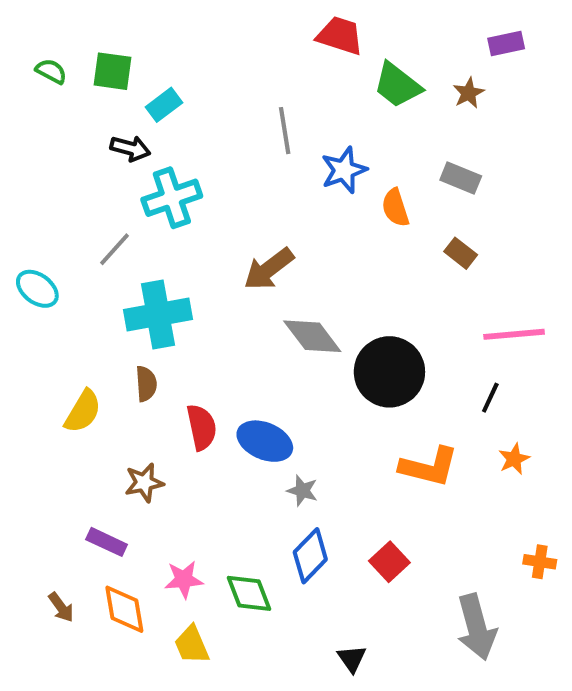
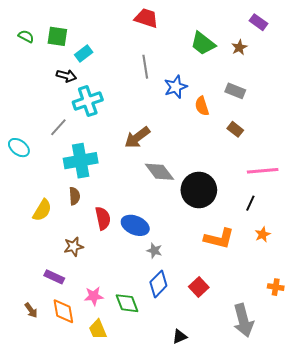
red trapezoid: (340, 36) -> (146, 18), moved
purple rectangle: (506, 44) -> (259, 22), turned 48
black triangle: (352, 659) -> (180, 337), turned 42

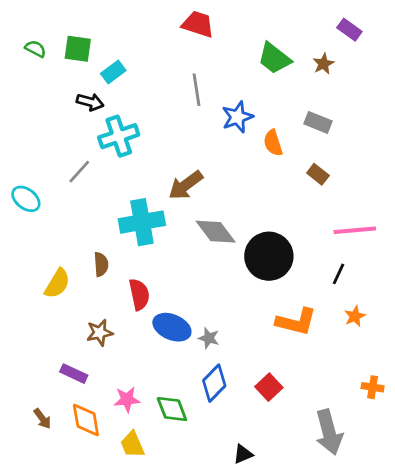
cyan cross: (81, 161) -> (142, 222), moved
blue ellipse: (135, 225) -> (172, 327), moved

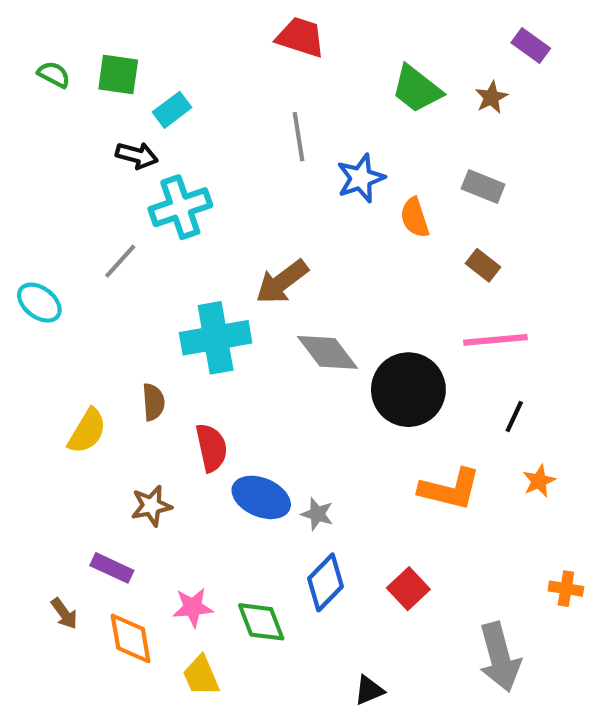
pink line: (355, 230) -> (495, 340), moved
brown arrow: (42, 419) -> (64, 614), moved

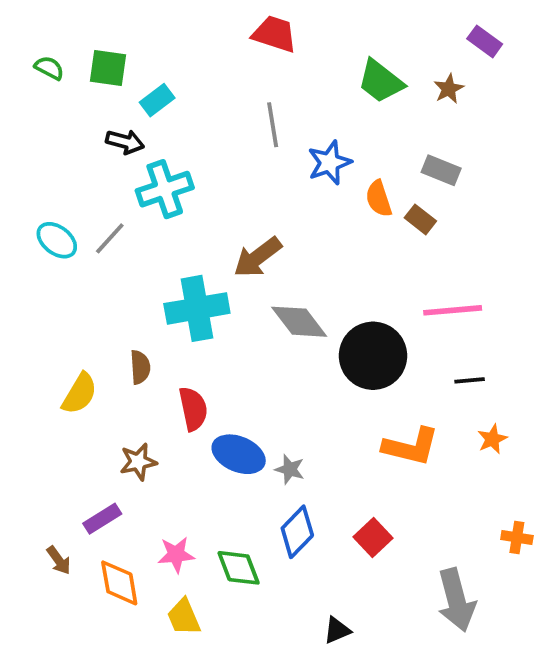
brown rectangle: (483, 265) -> (420, 219), moved
cyan ellipse: (39, 303) -> (57, 240), moved
black line: (514, 417) -> (470, 380), turned 60
purple rectangle: (112, 568) -> (102, 519), turned -57

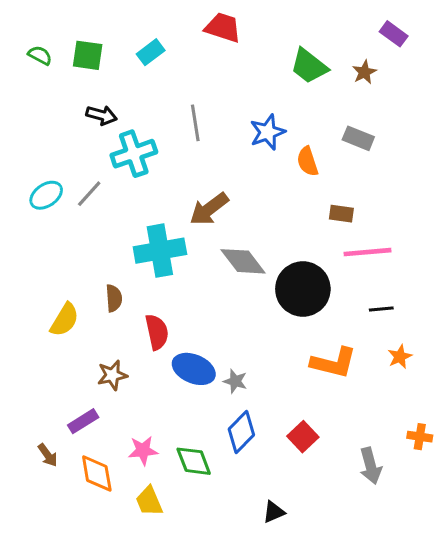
cyan rectangle: (157, 100) -> (151, 52), moved
gray line: (273, 125) -> (195, 123), moved
brown rectangle: (420, 219) -> (341, 214), moved, turned -30
cyan ellipse: (57, 240) -> (46, 195), turned -72
gray arrow: (456, 600) -> (371, 466), moved, size x0.7

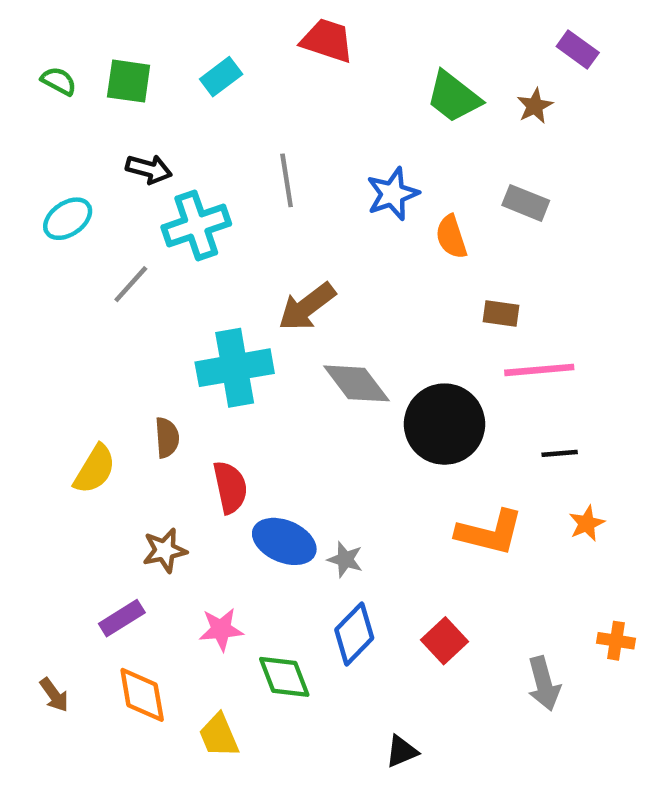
cyan ellipse: (46, 195) -> (68, 219), moved
pink star: (143, 450) -> (221, 629), moved
brown arrow: (48, 455) -> (54, 695), moved

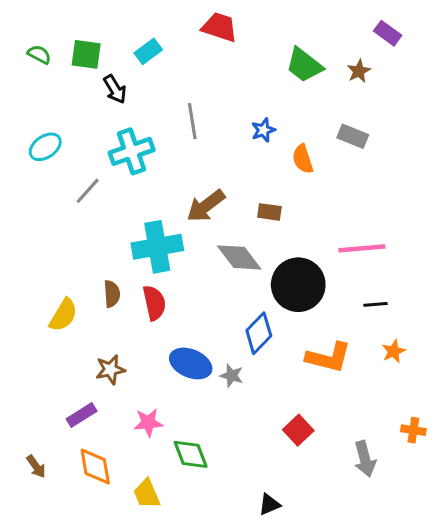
black arrow: (149, 169) -> (115, 89), moved, turned 44
blue star: (393, 194) -> (263, 130), size x0.7
brown rectangle: (501, 314) -> (269, 212), moved
red semicircle: (230, 487) -> (154, 303), moved
blue diamond: (354, 634) -> (259, 333), moved

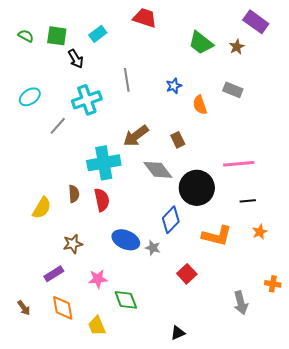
purple rectangle: (388, 33) -> (256, 22), size x1.4
brown rectangle: (269, 212) -> (178, 140), turned 56
red square: (298, 430) -> (187, 274), moved

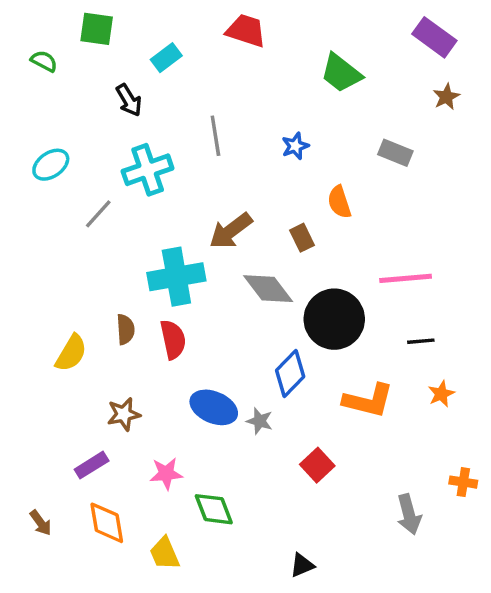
green square: (57, 36) -> (97, 29), moved
brown star: (237, 47) -> (446, 97), moved
orange semicircle: (200, 105) -> (339, 202), moved

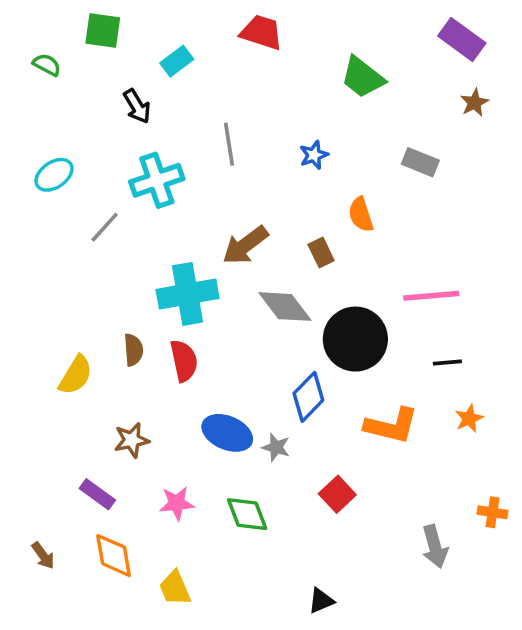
purple rectangle: (92, 465) -> (97, 494), turned 68
green diamond: (214, 509) -> (247, 514), moved

